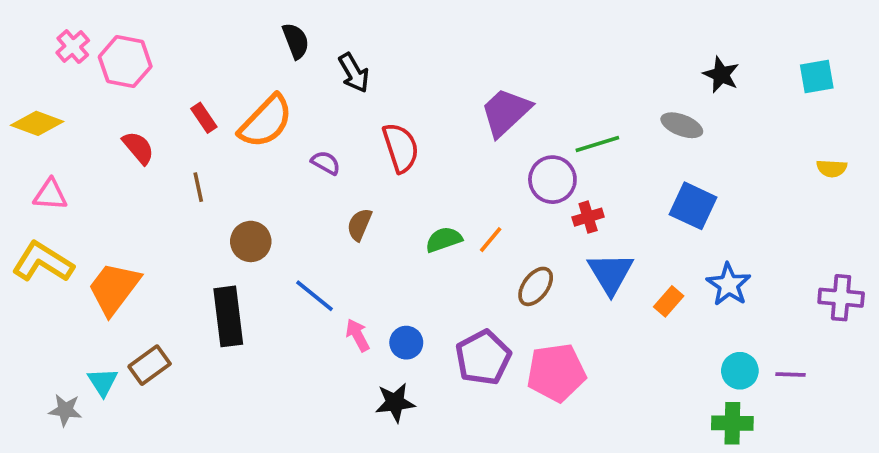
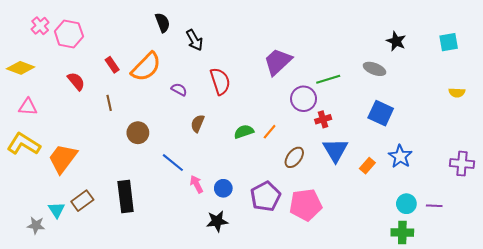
black rectangle: (228, 316) -> (126, 196), moved

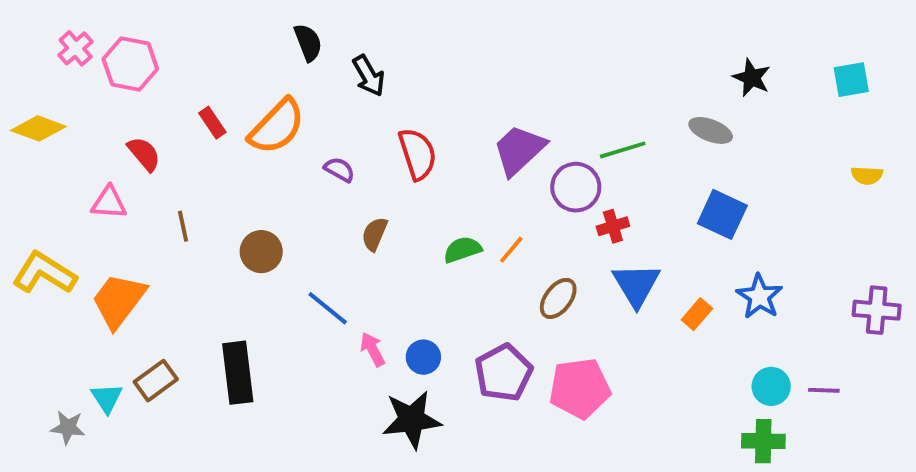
purple trapezoid: (278, 62) -> (519, 150), moved
brown line: (109, 103) -> (183, 226), moved
pink triangle: (28, 107) -> (109, 203), moved
black star: (217, 221) -> (412, 420), size x1.4

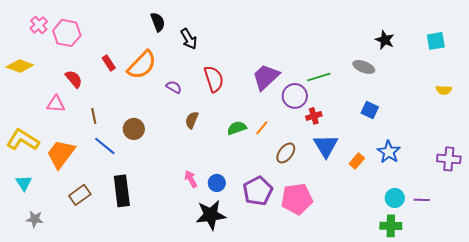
blue square: (722, 214) -> (370, 110), size x0.7
blue line: (328, 308) -> (105, 146), moved
cyan triangle: (107, 398) -> (24, 183), moved

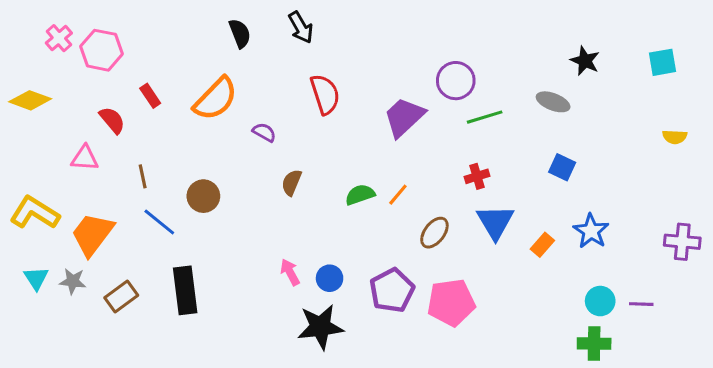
black arrow: (189, 39) -> (301, 27), moved
red rectangle: (109, 63) -> (150, 96), moved
red semicircle: (214, 79) -> (325, 94), moved
purple circle: (295, 96) -> (456, 81), moved
gray star: (35, 219) -> (73, 281), moved

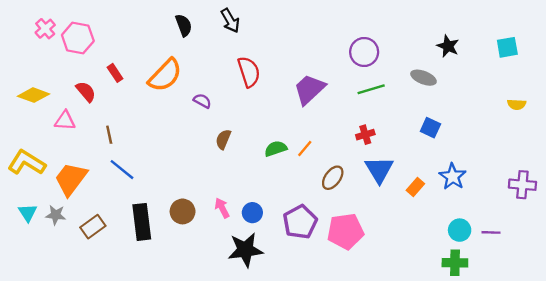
purple circle: (456, 81) -> (364, 52), moved
yellow diamond: (30, 100) -> (34, 95), moved
brown circle: (203, 196) -> (183, 211), moved

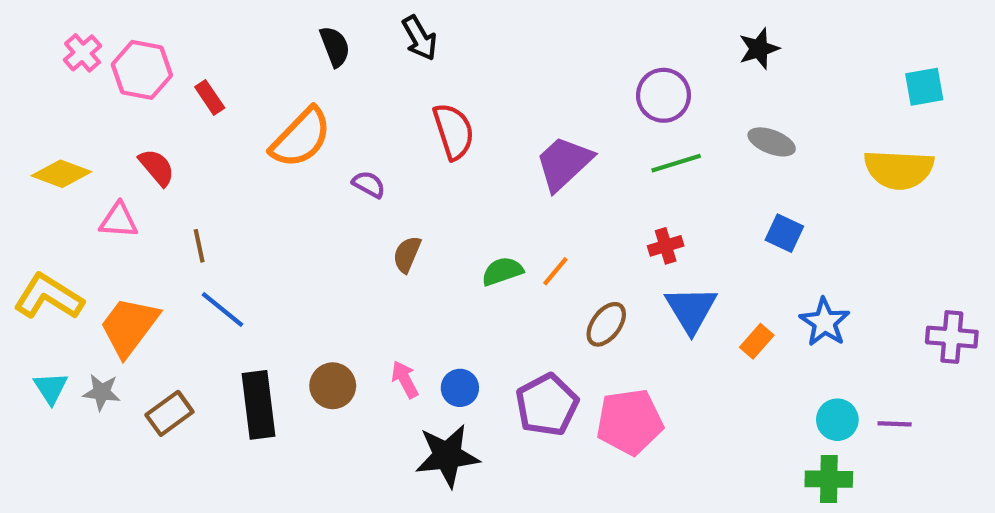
black star: (448, 46) -> (759, 49), moved, turned 30
red rectangle: (115, 73) -> (210, 97), moved
yellow semicircle: (517, 104) -> (899, 170), moved, size x2.0

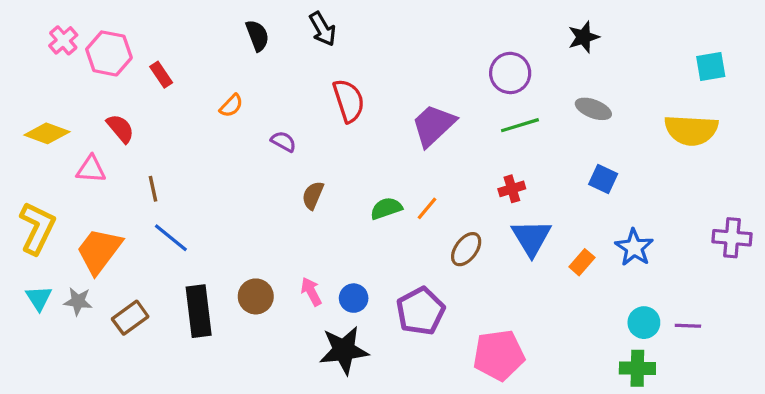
orange semicircle: (301, 138) -> (231, 106), size x0.5
yellow L-shape: (49, 297) -> (37, 228), turned 84
purple cross: (952, 337) -> (732, 238), moved
pink pentagon: (630, 422) -> (499, 355), moved

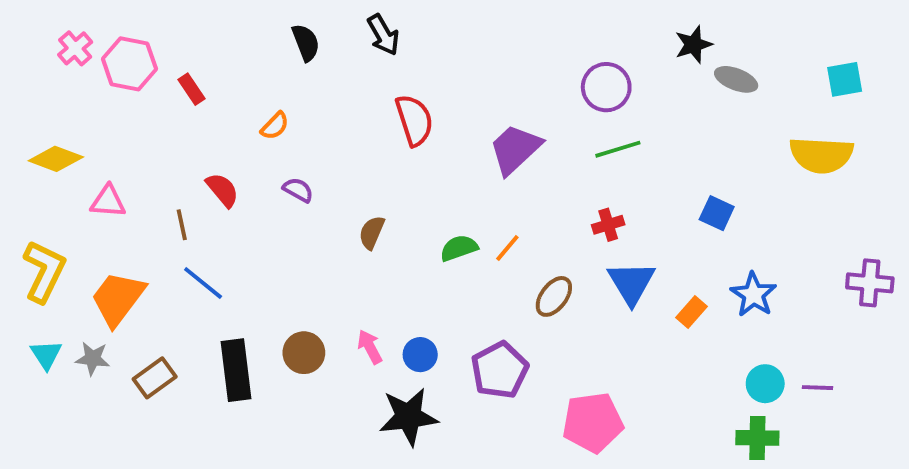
gray ellipse: (593, 109) -> (736, 79), moved
red semicircle: (120, 128) -> (222, 190), moved
purple semicircle: (283, 141) -> (298, 190), moved

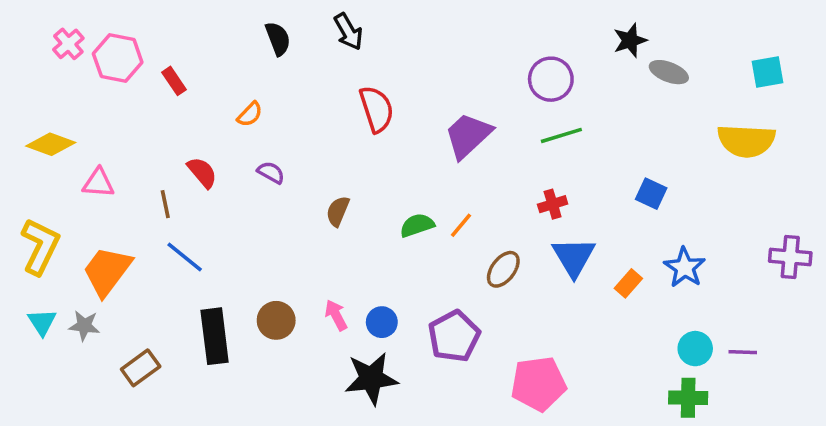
brown rectangle: (155, 378) -> (141, 368), moved

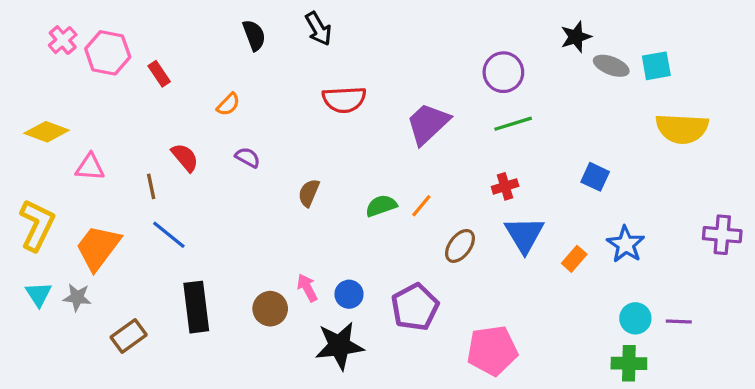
cyan square: (767, 72) -> (656, 66), moved
red semicircle: (377, 109) -> (344, 100), turned 105
brown circle: (276, 320) -> (270, 309), moved

